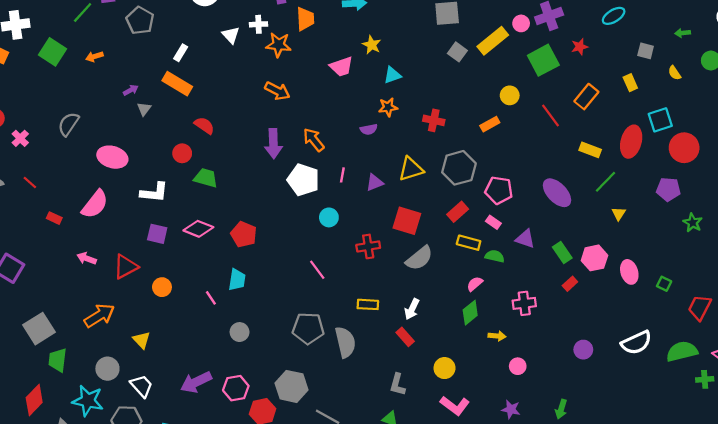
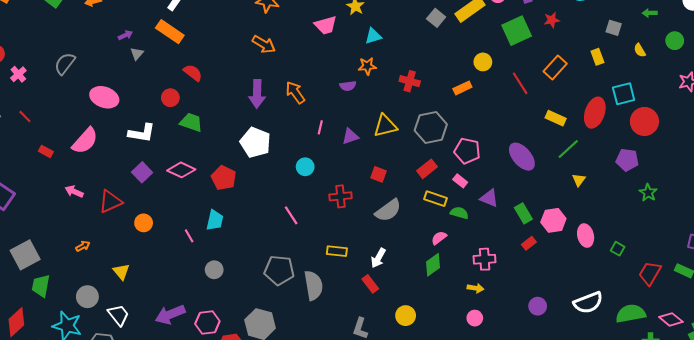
white pentagon: (303, 180) -> (255, 142), moved
red square: (407, 221) -> (379, 174), size x0.6
purple square: (157, 234) -> (142, 172), turned 30
orange arrow: (99, 316) -> (83, 246), size x0.5
yellow arrow: (497, 336) -> (476, 288), moved

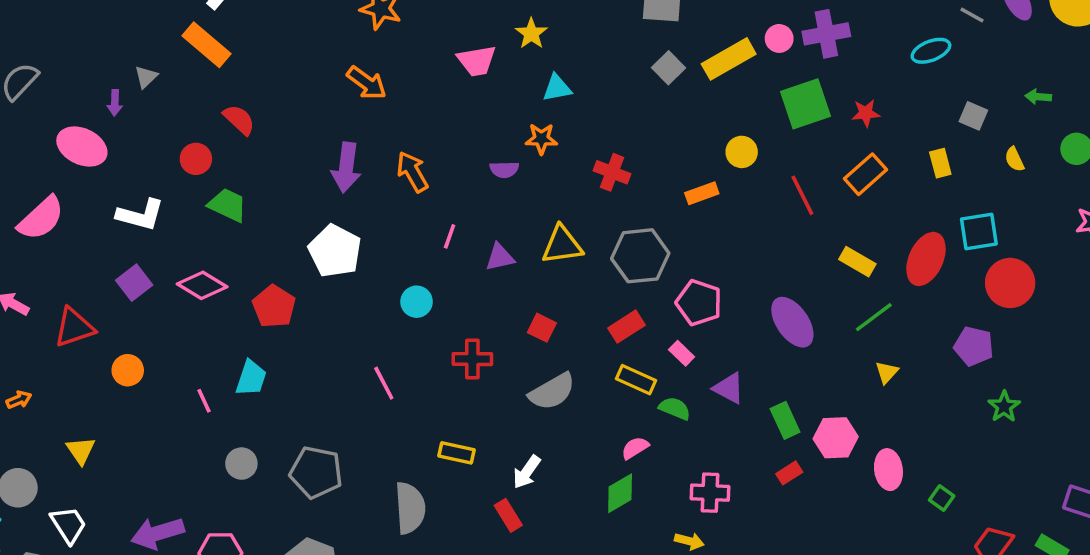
red star: (552, 20) -> (866, 113), moved
purple arrow: (125, 35) -> (115, 103), moved, turned 112
gray pentagon: (279, 270) -> (316, 472), moved

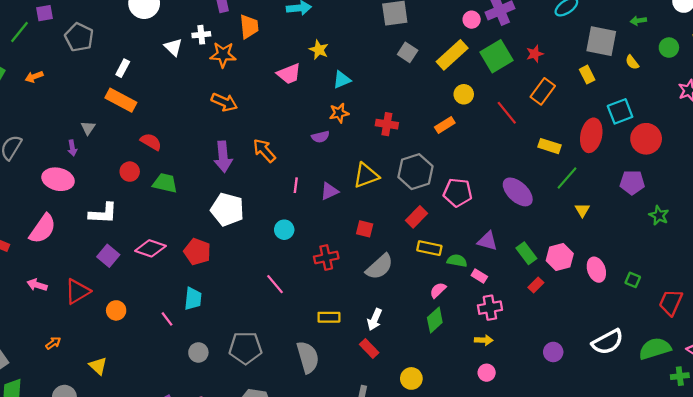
yellow rectangle: (729, 59) -> (452, 55), moved
gray square: (973, 116) -> (601, 41), size x1.8
green trapezoid: (228, 205) -> (165, 183), moved
pink rectangle: (682, 353) -> (479, 276), moved

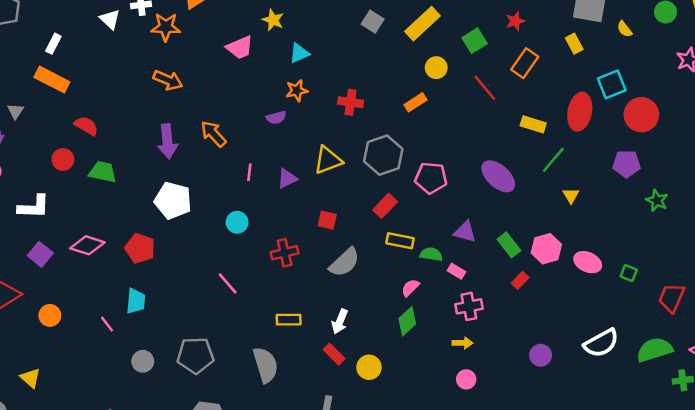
green square: (496, 56) -> (475, 41), moved, size x0.7
pink ellipse: (596, 270) -> (588, 262), turned -45
yellow circle: (411, 378) -> (369, 367), moved

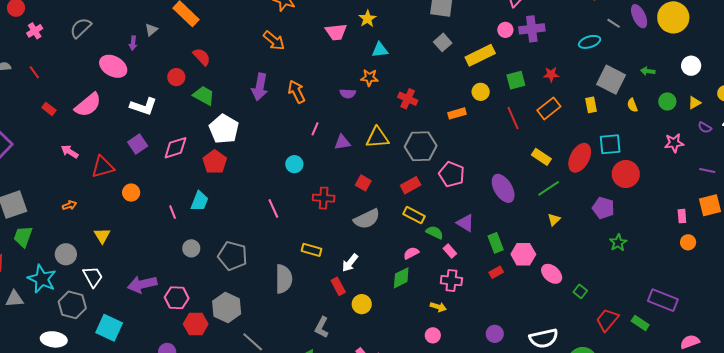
white pentagon: (173, 200) -> (224, 129), moved
pink diamond: (87, 245) -> (175, 148), turned -52

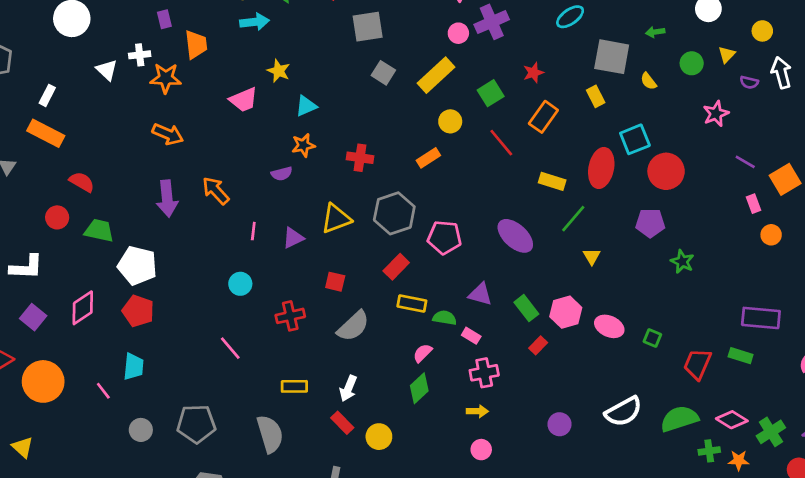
purple line: (707, 170) -> (745, 162), moved, turned 35
orange circle: (131, 193) -> (43, 381), size x1.8

